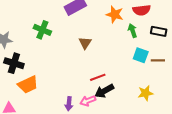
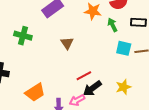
orange trapezoid: (28, 85) -> (35, 92), moved
yellow star: (145, 93) -> (123, 87), moved

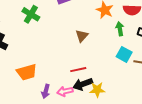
brown triangle: (67, 43) -> (82, 36), moved
yellow star: (123, 87) -> (97, 90), moved

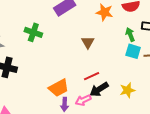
green arrow: (120, 29) -> (130, 35), moved
orange trapezoid: (27, 72) -> (59, 88), moved
yellow star: (97, 90) -> (127, 90), moved

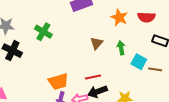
green cross: (33, 32) -> (43, 32), moved
green arrow: (130, 35) -> (121, 48), moved

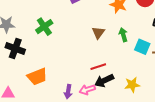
green cross: (43, 32) -> (44, 27), turned 30
orange trapezoid: (58, 81) -> (37, 77), moved

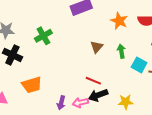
red line: (98, 67) -> (93, 81), turned 35

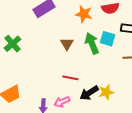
green arrow: (121, 51) -> (92, 43), size x1.5
cyan square: (139, 65) -> (108, 39), moved
black arrow: (98, 95) -> (89, 93), moved

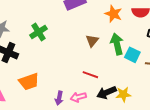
cyan square: (108, 39) -> (132, 55), moved

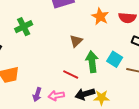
green arrow: (117, 44) -> (92, 62), moved

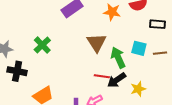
brown triangle: (76, 41) -> (97, 43), size x1.5
black arrow: (85, 94) -> (117, 80), moved

